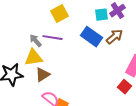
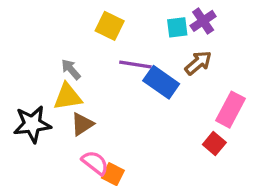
yellow square: (60, 14) -> (110, 26), turned -36
blue rectangle: (92, 37) -> (161, 82), moved
purple line: (53, 38) -> (135, 64), moved

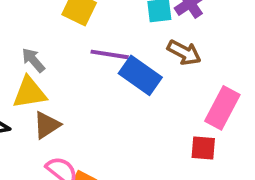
brown arrow: (198, 63) -> (184, 52), turned 68
red square: (214, 143) -> (203, 148), turned -35

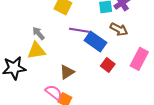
brown triangle: (47, 125) -> (67, 72), moved
red square: (203, 148) -> (108, 65), moved, turned 32

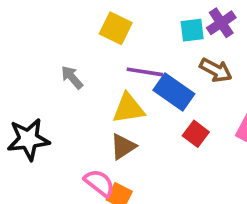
yellow triangle: (36, 51) -> (128, 108), moved

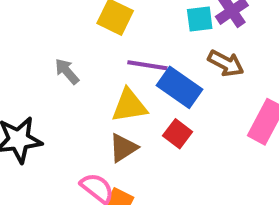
red square: (196, 134) -> (178, 134), moved

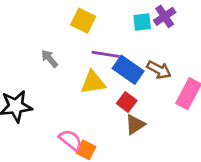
brown arrow: (226, 63) -> (159, 70), moved
brown triangle: (123, 148) -> (135, 125), moved

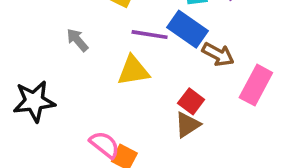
blue rectangle: (128, 70) -> (187, 29), moved
red square: (127, 102) -> (191, 101), moved

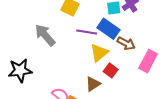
gray arrow: (77, 40) -> (45, 35), size x1.6
yellow triangle: (133, 71) -> (99, 53), moved, turned -30
brown triangle: (187, 125) -> (93, 84), moved

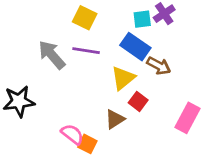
purple line: (87, 32) -> (86, 51), moved
pink rectangle: (148, 61) -> (187, 118), moved

